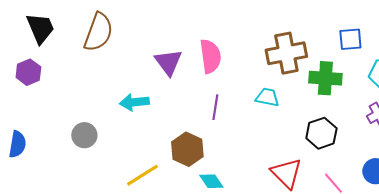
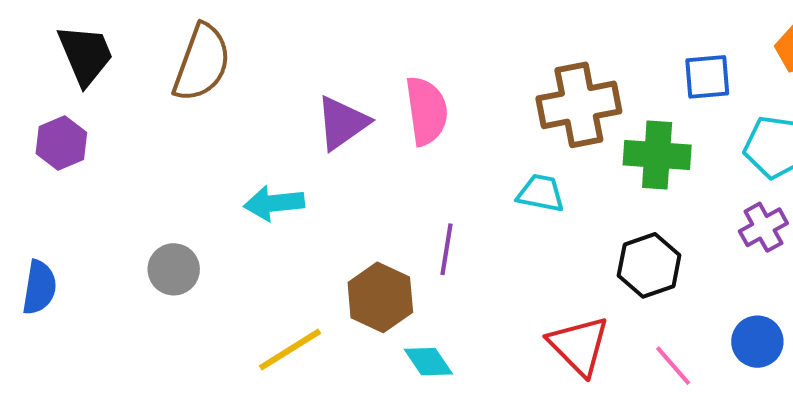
purple triangle: (168, 62) -> (342, 123), turned 32
purple line: (215, 107) -> (446, 249), moved

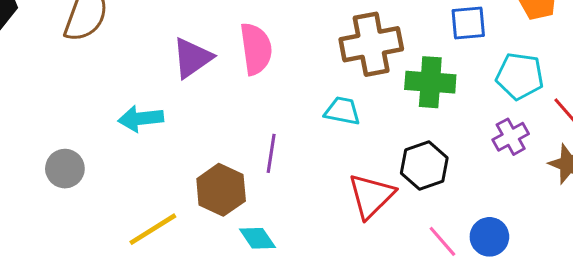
blue circle: (757, 342) -> (489, 237), moved
red triangle: (579, 346) -> (371, 196), moved, turned 30

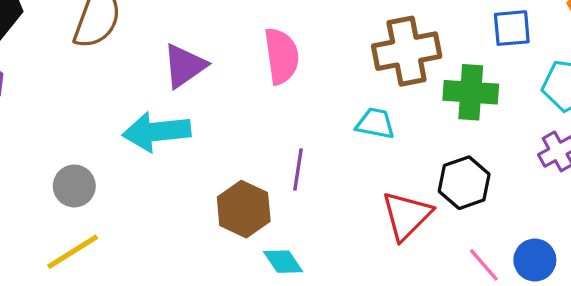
purple triangle: (192, 58) -> (184, 66), moved
cyan arrow: (141, 119) -> (157, 132), size x1.4
yellow line: (153, 229) -> (73, 252), moved

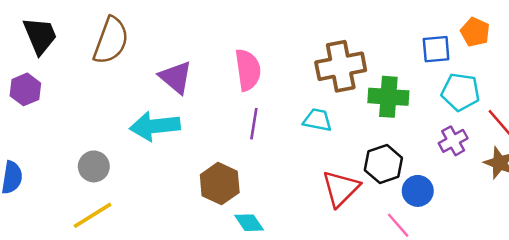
blue square: (512, 28) -> (436, 49), moved
purple triangle: (184, 66) -> (176, 77), turned -45
purple line: (298, 170) -> (254, 124), moved
blue circle: (535, 260) -> (418, 191), moved

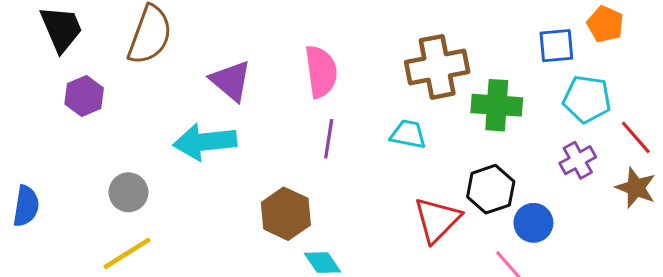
purple hexagon: (25, 89) -> (84, 96), moved

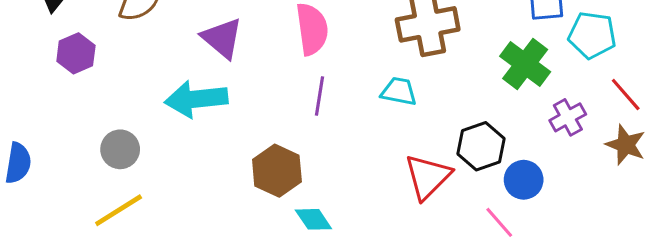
cyan pentagon: (587, 99) -> (592, 35), moved
green cross: (497, 105) -> (525, 64), moved, turned 33

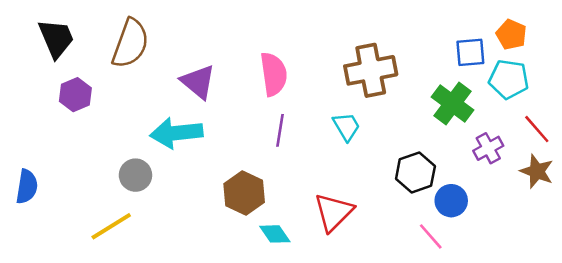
cyan trapezoid: (399, 91) -> (346, 127), turned 48
gray circle: (120, 149) -> (135, 175), moved
red triangle: (428, 177) -> (334, 212), moved

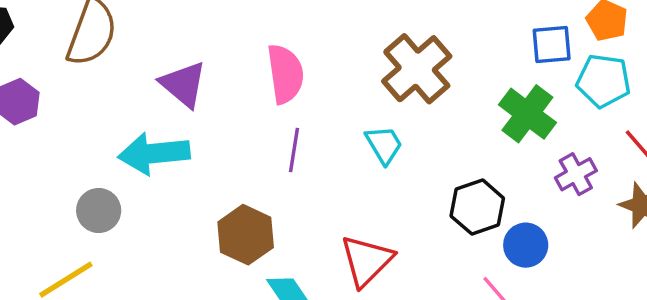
brown cross: (371, 70) -> (417, 69), turned -30

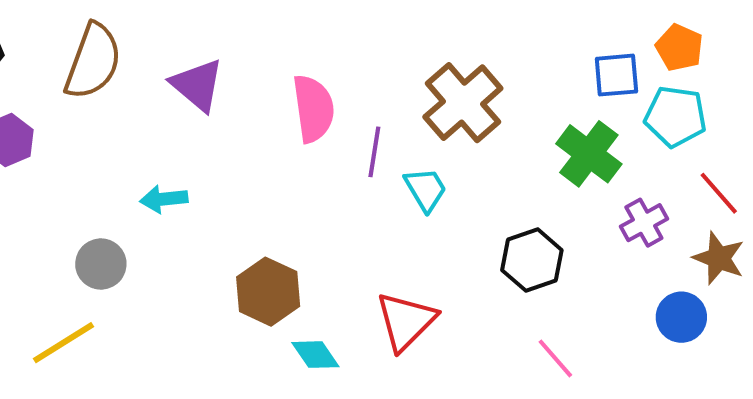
purple triangle: (183, 84) -> (197, 85), moved
purple line: (294, 150) -> (374, 152), moved
cyan arrow: (154, 153) -> (164, 199), size x0.6
blue circle: (526, 245) -> (681, 317), moved

